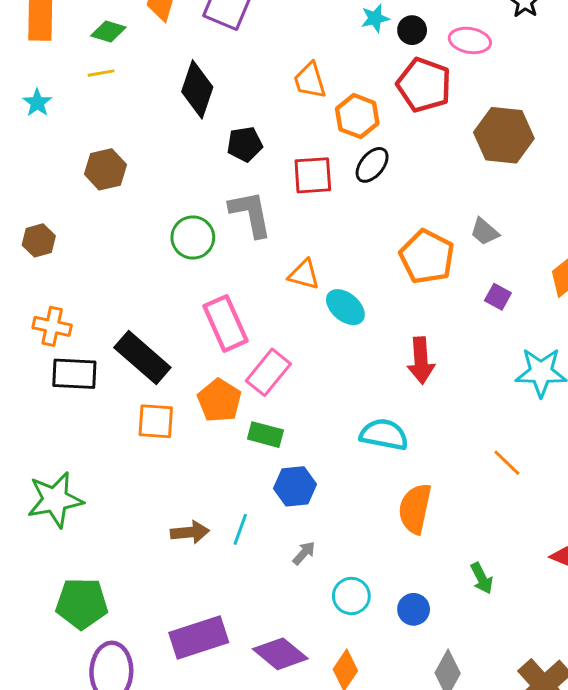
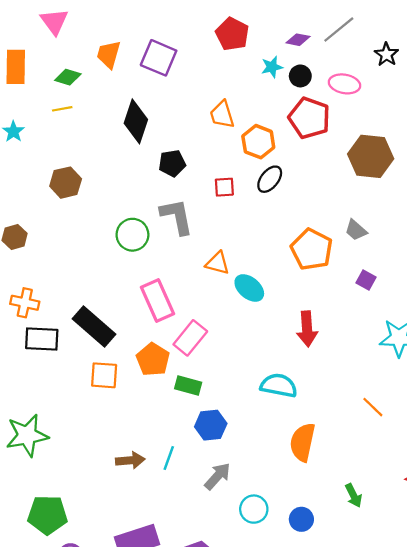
red square: (313, 175) -> (224, 187), size x0.7
gray arrow: (304, 553) -> (218, 476), size x1.5

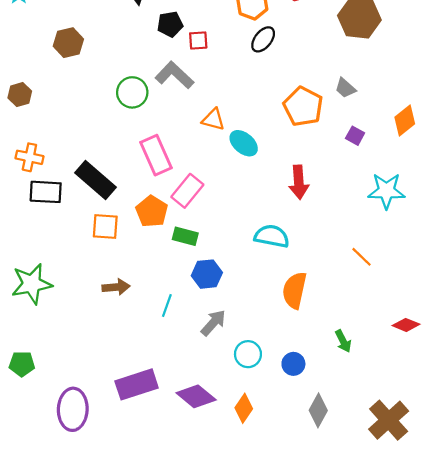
red square: (224, 187) -> (198, 40), moved
gray L-shape: (177, 217) -> (174, 75), turned -36
brown arrow: (130, 460) -> (116, 287), moved
green pentagon: (47, 515) -> (22, 364), moved, size x0.7

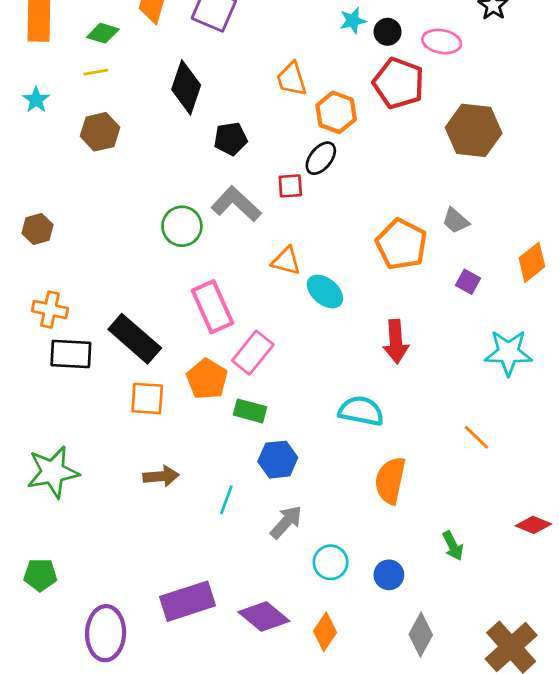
black ellipse: (263, 39) -> (321, 158), moved
red square: (198, 40) -> (290, 186), moved
brown hexagon: (68, 43) -> (100, 132), moved

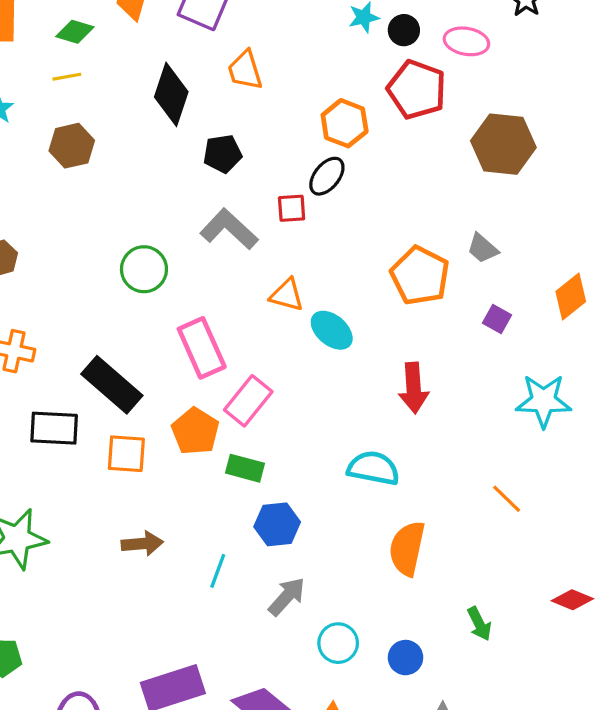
orange trapezoid: (292, 79) -> (245, 70), moved
green circle: (182, 226) -> (144, 269), moved
black rectangle: (71, 354) -> (54, 428), moved

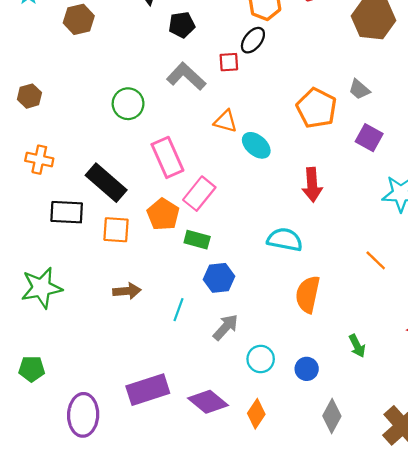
purple square: (497, 319) -> (369, 138), size x1.4

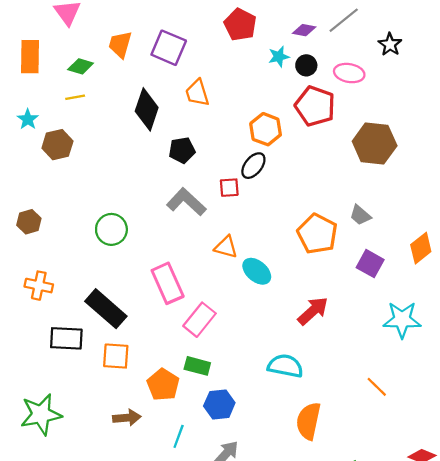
brown hexagon: (79, 19) -> (57, 145), moved
green circle: (128, 104) -> (111, 229), moved
red arrow: (312, 185) -> (313, 311), turned -128
orange pentagon: (163, 214) -> (163, 385), moved

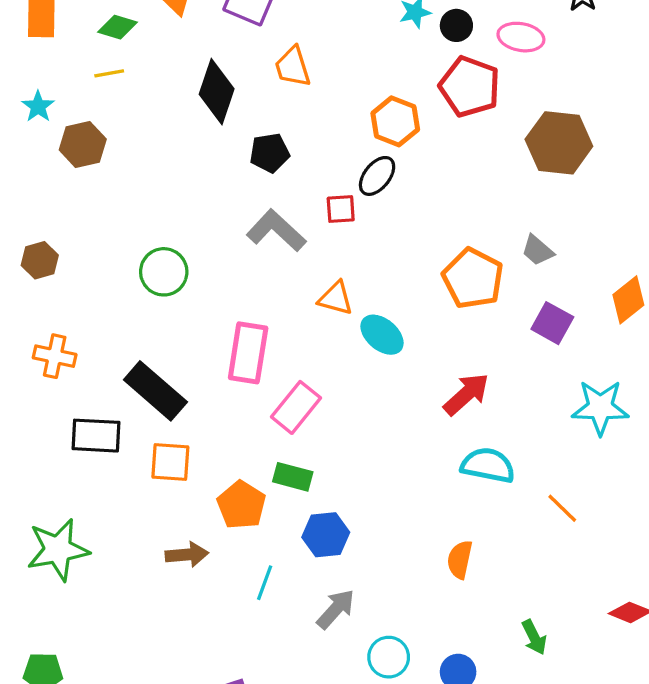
pink rectangle: (168, 283) -> (248, 353), turned 33
cyan semicircle: (285, 366) -> (488, 465), moved
orange semicircle: (308, 421) -> (460, 560), size x0.7

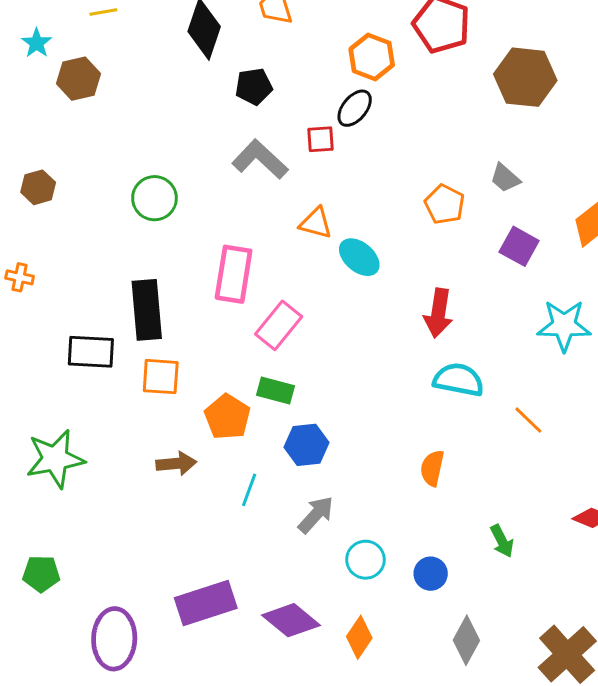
orange pentagon: (473, 278) -> (445, 204), size x0.7
orange cross: (55, 356) -> (20, 277), moved, size x0.7
black rectangle: (155, 391) -> (147, 310), turned 44
red arrow: (466, 394) -> (438, 313), turned 141

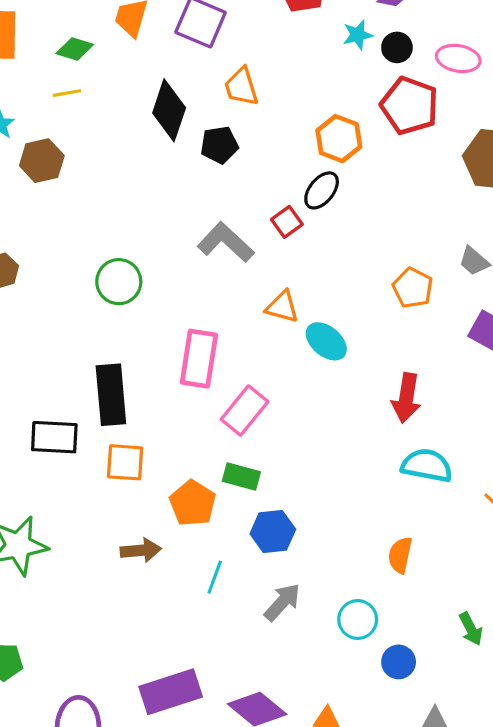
black pentagon: (254, 86) -> (219, 145), moved
red square: (320, 139) -> (287, 222), turned -32
cyan circle: (365, 560) -> (358, 619), moved

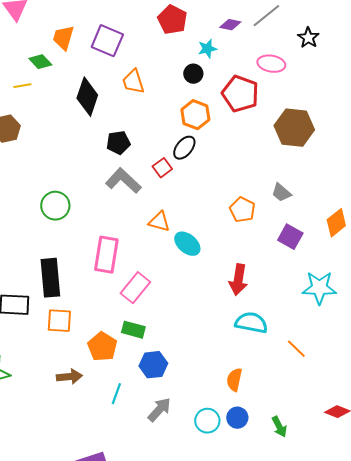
black circle: (397, 47) -> (193, 74), moved
green diamond: (75, 49) -> (40, 62), moved, turned 30
black pentagon: (219, 145) -> (118, 143), moved
blue circle: (399, 662) -> (237, 418), moved

